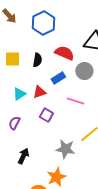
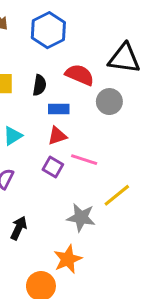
blue rectangle: (58, 78) -> (59, 109), moved, turned 32
red triangle: (39, 92) -> (57, 136), moved
pink line: (75, 101) -> (84, 160), moved

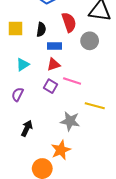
red semicircle: (80, 75) -> (69, 22), turned 48
yellow line: (117, 195) -> (95, 106), turned 54

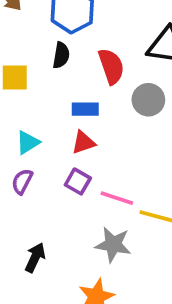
black semicircle: (41, 29) -> (61, 55), moved
pink line: (72, 81) -> (117, 198), moved
purple semicircle: (18, 94) -> (22, 181), moved

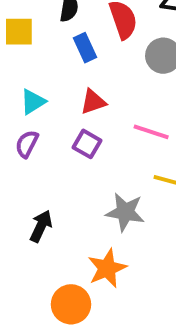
blue rectangle: (85, 109) -> (85, 48), moved, turned 65
pink line: (117, 198) -> (151, 132), moved

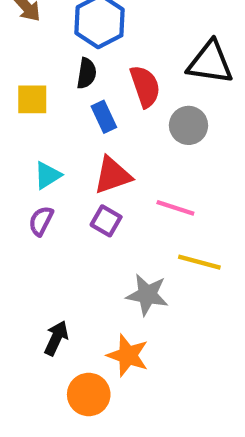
red triangle: (93, 102) -> (113, 175), size x1.4
black arrow: (41, 226) -> (56, 338), moved
orange star: (107, 268) -> (128, 355), turned -30

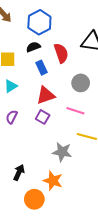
black semicircle: (87, 73) -> (33, 47), turned -120
gray circle: (189, 125) -> (81, 83), moved
cyan triangle: (47, 175) -> (11, 86), moved

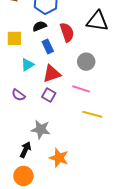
cyan triangle: (11, 86) -> (27, 65), moved
purple semicircle: (12, 117) -> (18, 95), turned -80
gray star: (62, 152) -> (41, 129), moved
orange circle: (34, 199) -> (23, 176), moved

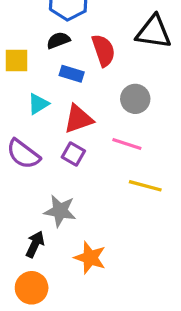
blue rectangle: (48, 46) -> (72, 74), turned -48
purple semicircle: (18, 95) -> (23, 154), size x1.5

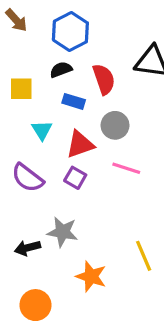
gray circle: (135, 99) -> (115, 125), moved
cyan triangle: (38, 104) -> (42, 130), turned -30
yellow line: (145, 186) -> (144, 256), moved, turned 52
black arrow: (35, 244) -> (28, 248), moved, turned -130

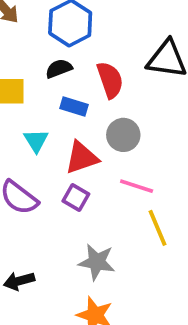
gray star: (63, 232) -> (97, 262), moved
yellow line: (144, 256) -> (157, 228), moved

